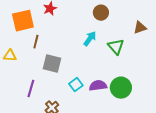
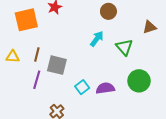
brown line: (36, 42) -> (37, 55), moved
green circle: (121, 88) -> (139, 81), moved
purple line: (31, 89) -> (37, 80), moved

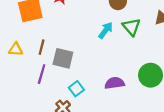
green triangle: (124, 47) -> (131, 27), moved
cyan square: (82, 87) -> (76, 89), moved

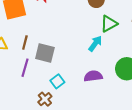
green triangle: (131, 27) -> (109, 24), turned 42
cyan arrow: (106, 30) -> (95, 44), moved

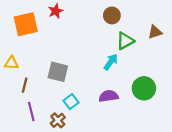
brown line: (25, 43) -> (25, 85), moved
purple line: (25, 68) -> (31, 112), moved, turned -30

